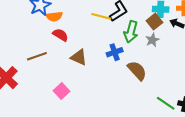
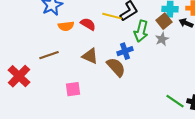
orange semicircle: (54, 16) -> (66, 26), moved
red semicircle: (60, 35) -> (88, 24), moved
brown semicircle: (137, 71) -> (116, 67), moved
pink square: (61, 91) -> (73, 89), turned 35

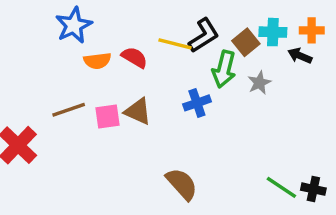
brown square: (164, 21) -> (246, 42), moved
brown semicircle: (116, 67) -> (182, 184), moved
pink square: (73, 89) -> (107, 116), moved

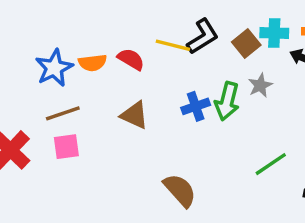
blue star: (74, 25) -> (54, 68), moved
green arrow: (224, 69) -> (227, 101), moved
pink square: (107, 116) -> (66, 147), moved
green line: (281, 187) -> (271, 164), moved, turned -68

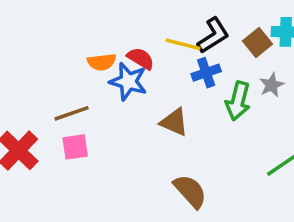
blue star: (54, 68) -> (128, 81), moved, turned -30
blue cross: (196, 106) -> (206, 73), moved
brown triangle: (134, 115) -> (174, 122), moved

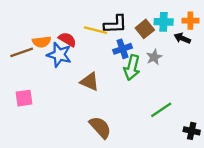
black L-shape: (213, 35) -> (115, 24), turned 30
blue cross: (206, 73) -> (122, 49), moved
brown line: (72, 113) -> (22, 52), moved

